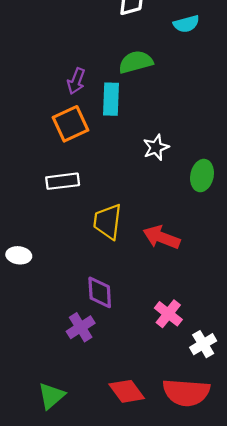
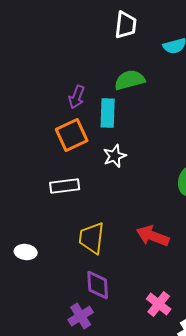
white star: (156, 147) -> (115, 156), moved
yellow trapezoid: (108, 222) -> (92, 238), moved

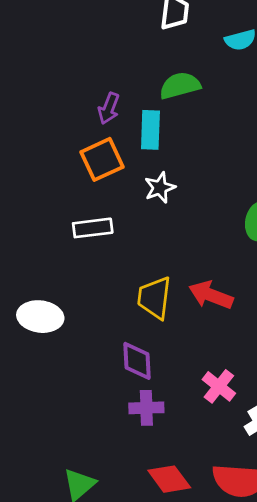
yellow trapezoid: (92, 238) -> (154, 298), moved
white ellipse: (26, 252) -> (40, 317), size x1.5
purple cross: (81, 316) -> (146, 408), moved, turned 30

